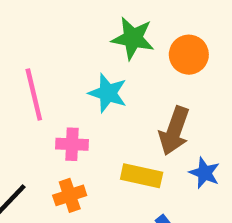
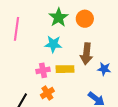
green star: (133, 38) -> (59, 17), turned -30
pink line: (34, 95) -> (16, 29), moved, turned 35
yellow rectangle: (142, 176) -> (65, 69), moved

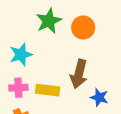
cyan star: (53, 44) -> (21, 55), moved, turned -30

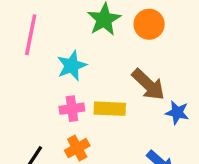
brown arrow: (79, 74) -> (148, 85), turned -56

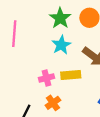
cyan star: (72, 66) -> (61, 45), moved

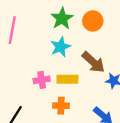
orange cross: (53, 103) -> (61, 106), moved, turned 32

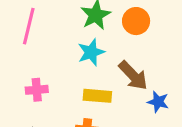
pink cross: (42, 80) -> (37, 90), moved

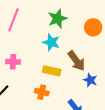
orange circle: (136, 21) -> (93, 27), moved
cyan star: (91, 52) -> (51, 42), turned 30

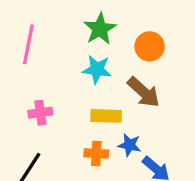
orange circle: (93, 27) -> (150, 46), moved
blue star: (90, 80) -> (130, 145), moved

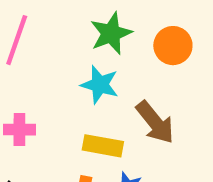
orange circle: (150, 46) -> (173, 46), moved

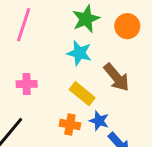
yellow rectangle: (103, 146) -> (82, 94), turned 30

